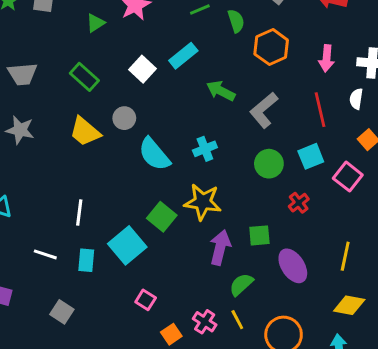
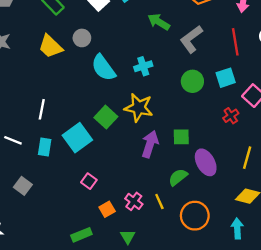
red cross: (299, 203) -> (231, 116), moved
green semicircle: (241, 284) -> (178, 177), moved

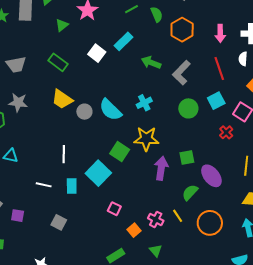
gray circle: (82, 38) -> (84, 112), moved

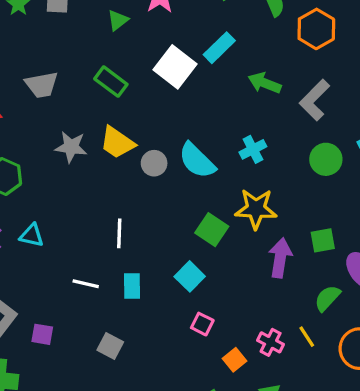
white square: (97, 53) -> (175, 67), size x1.4
gray star: (18, 103) -> (71, 147), moved
cyan square: (98, 173) -> (190, 276), moved, size x0.7

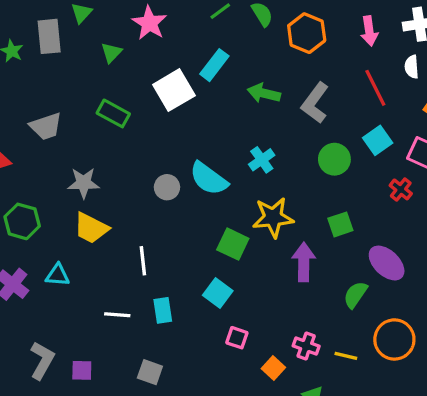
white square: (175, 67) -> (174, 90), turned 30
yellow trapezoid: (117, 143) -> (91, 228), moved
green square: (323, 240) -> (340, 224), moved
yellow line: (307, 337) -> (346, 356), moved, turned -35

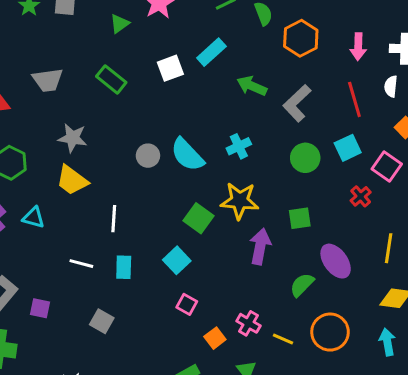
white square: (174, 90) -> (170, 68), size x0.7

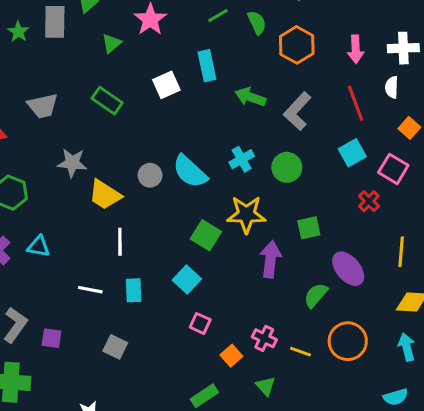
cyan rectangle: (211, 52) -> (207, 66), turned -56
green circle: (305, 158) -> (287, 167), moved
yellow trapezoid: (72, 180) -> (105, 195), moved

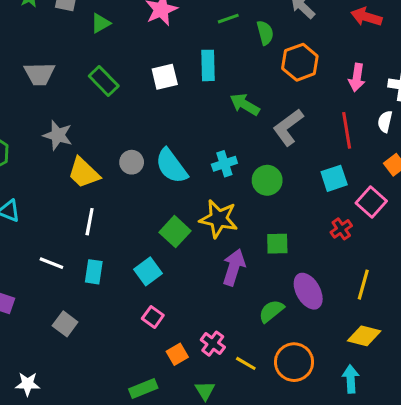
green triangle: (112, 43) -> (101, 23), moved

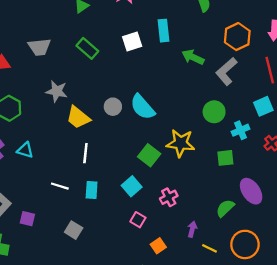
orange hexagon: (300, 62) -> (237, 37), moved
cyan cross: (224, 164) -> (241, 130), moved
purple arrow: (234, 267) -> (192, 229), moved, size x0.6
pink cross: (213, 344) -> (169, 197), moved, turned 30

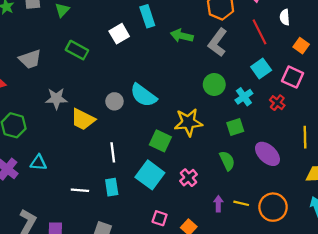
white line: (85, 153) -> (113, 152), moved
cyan square: (132, 186) -> (150, 175), size x1.4
green semicircle: (225, 208) -> (227, 161), moved, turned 120
pink square: (138, 220) -> (160, 218), moved
yellow line: (209, 248) -> (241, 203), moved

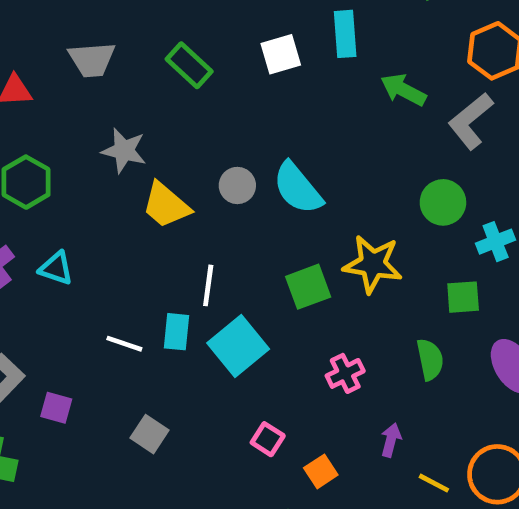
green square: (160, 141) -> (308, 287), turned 30
cyan square: (150, 175) -> (238, 346), moved
cyan rectangle: (112, 187) -> (177, 332), moved
yellow line: (241, 203) -> (434, 483), moved

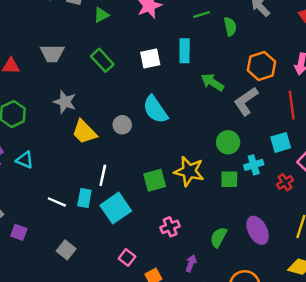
cyan semicircle: (298, 188) -> (155, 109), moved
green square: (463, 297) -> (229, 179), moved
green semicircle: (430, 359) -> (218, 237), moved, turned -145

